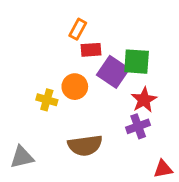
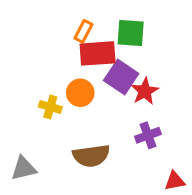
red rectangle: (91, 50) -> (98, 53), size x1.6
green square: (137, 62) -> (131, 33), moved
red star: (144, 100) -> (145, 91), moved

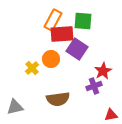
orange rectangle: (83, 31) -> (53, 20), size x1.5
red star: (145, 91) -> (103, 71), moved
yellow cross: (50, 107) -> (32, 68), turned 32

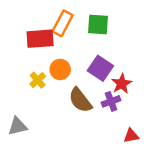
red rectangle: (62, 34) -> (40, 39), moved
purple square: (77, 49) -> (100, 68), moved
brown semicircle: (58, 99) -> (80, 100), moved, turned 60

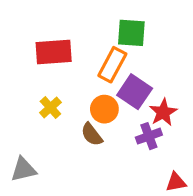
orange rectangle: (63, 23) -> (112, 65), moved
orange circle: (60, 69) -> (104, 109), moved
brown semicircle: (80, 100) -> (92, 135), moved, size x0.7

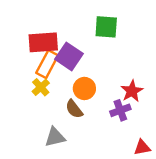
orange rectangle: (112, 65) -> (47, 64), moved
purple square: (135, 92) -> (69, 56), moved
gray triangle: (23, 169) -> (55, 137), moved

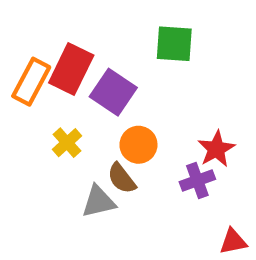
red rectangle: (43, 42) -> (71, 69), turned -60
orange rectangle: (47, 64) -> (31, 82), moved
gray triangle: (55, 137) -> (99, 202), moved

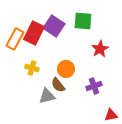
purple square: (113, 92) -> (54, 26), moved
yellow cross: (67, 143) -> (32, 68), turned -32
red star: (216, 149) -> (100, 49), moved

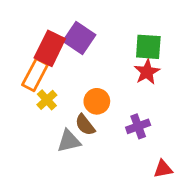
green square: (83, 21) -> (148, 47), moved
orange rectangle: (15, 39) -> (35, 75), moved
yellow cross: (32, 68) -> (47, 100), turned 32

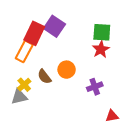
yellow cross: (47, 100) -> (24, 85), moved
brown semicircle: (85, 125) -> (44, 77), moved
gray triangle: (69, 141) -> (19, 97), moved

